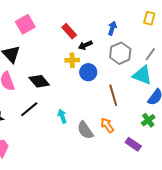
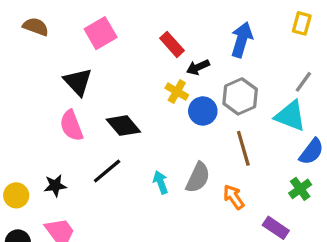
blue arrow: (112, 28) -> (242, 40), size x1.5
gray hexagon: (120, 53) -> (240, 96), moved
yellow cross: (72, 60) -> (177, 92), turned 32
gray semicircle: (85, 130) -> (198, 178), moved, turned -120

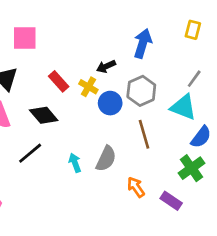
pink square: (101, 33) -> (25, 38), turned 30
red rectangle: (172, 44) -> (59, 81), moved
green cross: (300, 189) -> (192, 168), size x1.4
orange arrow: (234, 197) -> (136, 187), moved

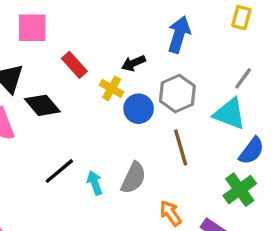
red rectangle: (59, 81) -> (74, 65), moved
black diamond: (44, 115) -> (42, 105), moved
black line: (30, 153) -> (59, 171), moved

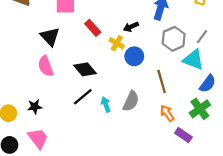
gray hexagon: (177, 93) -> (174, 39), moved
black diamond: (42, 105) -> (85, 69), moved
orange arrow: (171, 213) -> (167, 113), moved

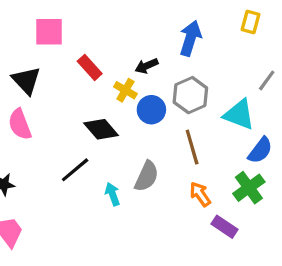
gray line: (202, 37) -> (267, 80), moved
gray hexagon: (174, 39) -> (190, 95), moved
black diamond: (85, 69) -> (101, 129), moved
cyan arrow: (106, 104) -> (112, 194), moved

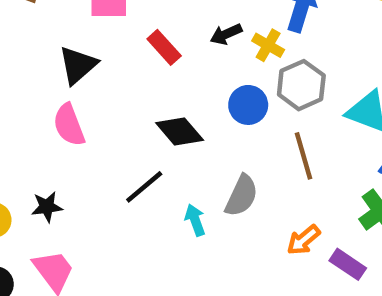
black arrow: (147, 66) -> (226, 34), moved
black triangle: (26, 80) -> (78, 65), turned 32
yellow cross: (125, 90) -> (268, 45), moved
orange arrow: (200, 194) -> (303, 240), moved, turned -95

